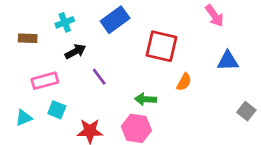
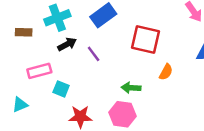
cyan cross: (65, 22) -> (57, 18), size x1.5
purple line: (99, 77) -> (94, 54), moved
cyan square: (57, 110) -> (61, 89), moved

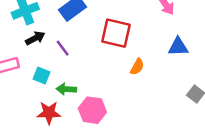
green arrow: (131, 88) -> (66, 89), moved
cyan square: (61, 89) -> (41, 75), moved

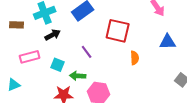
purple line: (63, 48) -> (87, 52), moved
orange semicircle: (137, 67) -> (135, 58), turned -32

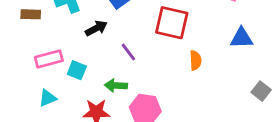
black arrow: (53, 35) -> (96, 28), moved
cyan square: (58, 65) -> (77, 70), moved
cyan triangle: (14, 85) -> (47, 98), moved

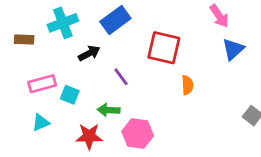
blue triangle: (242, 38) -> (233, 49), moved, turned -40

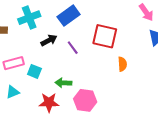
purple line: (121, 77) -> (73, 48), moved

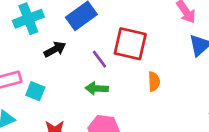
purple line: (73, 48) -> (100, 59), moved
green arrow: (63, 83) -> (97, 88), moved

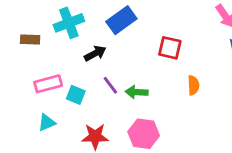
red square: (130, 44) -> (170, 48), size x0.7
purple line: (100, 59) -> (110, 85), moved

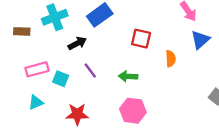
orange semicircle: (193, 85) -> (171, 59), moved
green arrow: (137, 92) -> (128, 76), moved
pink hexagon: (144, 134) -> (133, 111), moved

